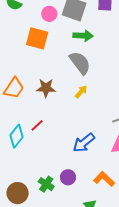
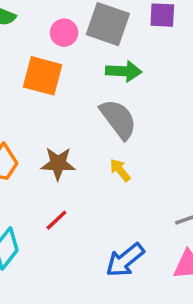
yellow arrow: (81, 92) -> (120, 170), turned -80
red line: (37, 125) -> (56, 220), moved

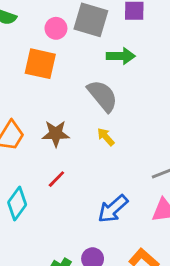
green arrow: (124, 71) -> (121, 56), moved

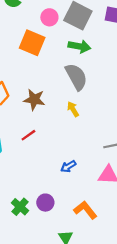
green arrow: (121, 56) -> (79, 46), moved
blue arrow: (113, 209) -> (68, 166), size x0.6

